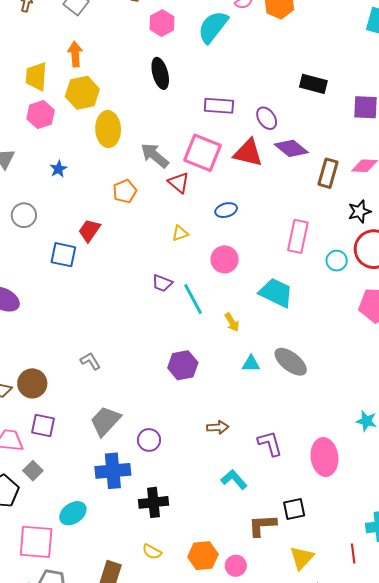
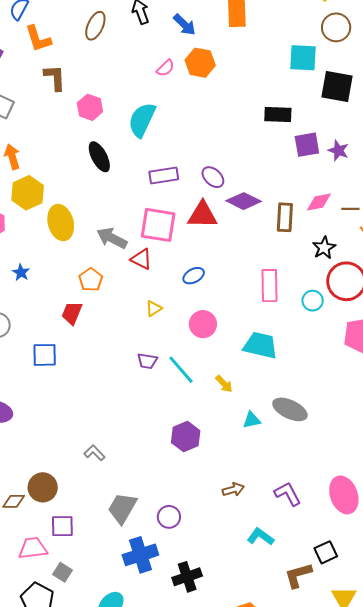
cyan semicircle: (213, 27) -> (142, 120), moved
black rectangle: (313, 84) -> (278, 115), moved
red trapezoid: (89, 230) -> (72, 313), moved

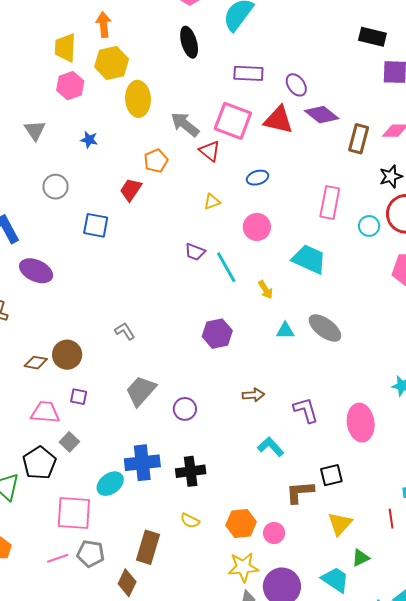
blue star: (21, 272) -> (89, 140), turned -30
purple square: (62, 526) -> (79, 397), size x0.7
blue cross: (140, 555) -> (142, 463), moved

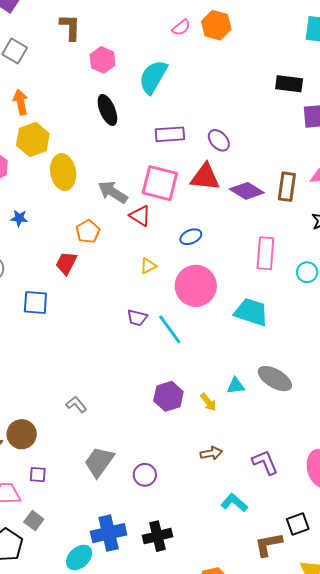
purple diamond: (322, 115) -> (247, 191), moved
pink circle: (257, 227) -> (196, 286), size x1.5
yellow arrow: (266, 290) -> (208, 402), moved

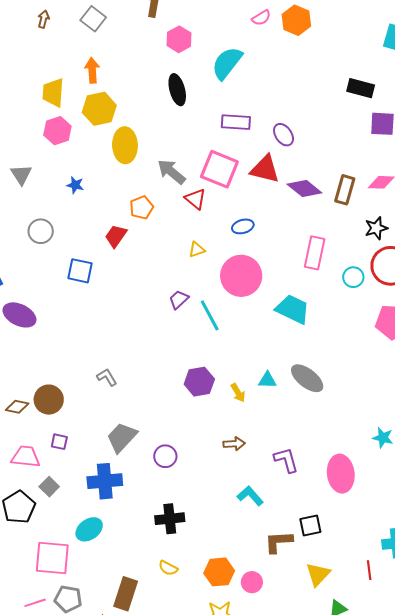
purple trapezoid: (137, 318) -> (179, 299), turned 115
blue cross: (109, 533) -> (105, 481), moved

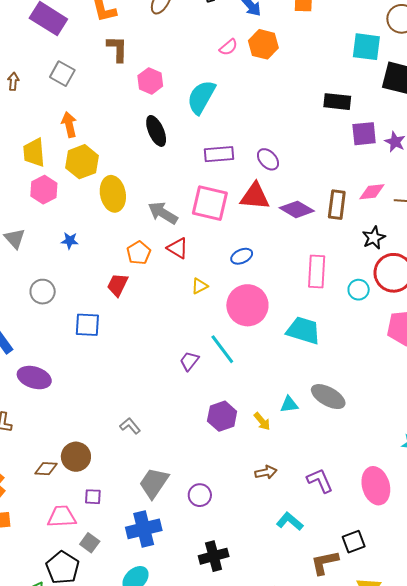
red triangle: (196, 199) -> (178, 248), moved
purple trapezoid: (179, 299) -> (189, 361), moved

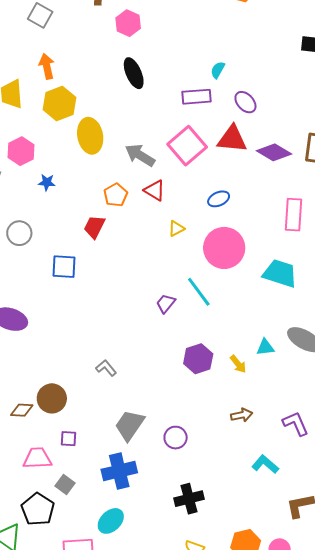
cyan semicircle: (201, 97) -> (218, 70), moved, size x0.5
pink hexagon: (44, 190) -> (21, 151), moved
pink square: (210, 203) -> (187, 146), turned 36

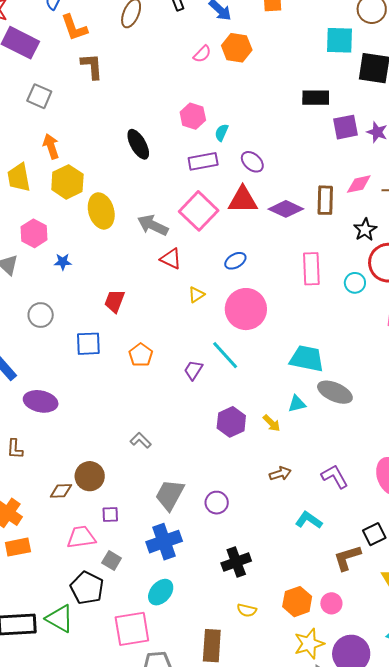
pink hexagon: (128, 23) -> (193, 116), moved
orange pentagon: (116, 195) -> (141, 355), moved
cyan trapezoid: (280, 273) -> (307, 359), moved

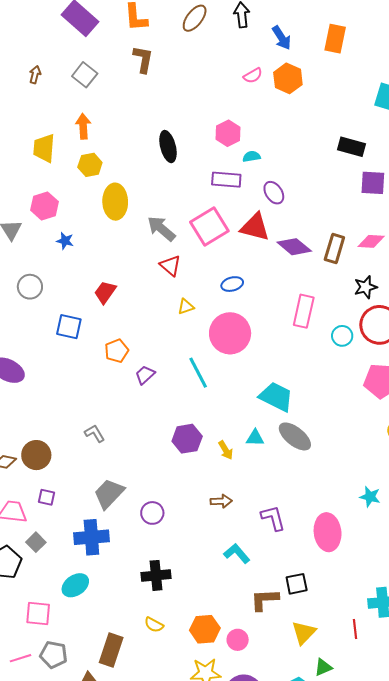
cyan semicircle: (221, 133) -> (252, 156), turned 42
yellow hexagon: (67, 182) -> (90, 165), size x0.7
purple trapezoid: (193, 370) -> (145, 375), moved
pink square: (132, 629) -> (38, 614), size x0.7

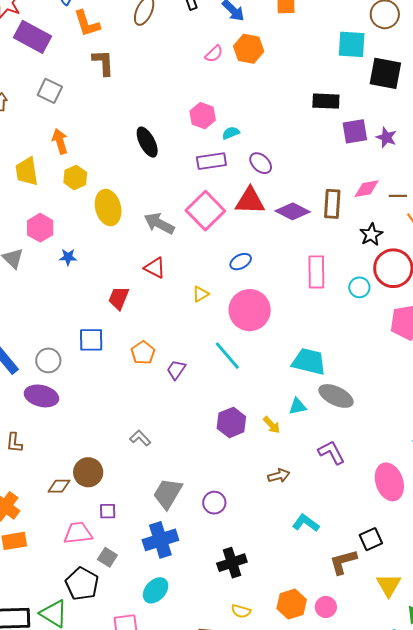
red triangle: (170, 266) -> (155, 268), moved
gray circle: (30, 287) -> (48, 360), moved
purple L-shape: (273, 518) -> (331, 452), moved

